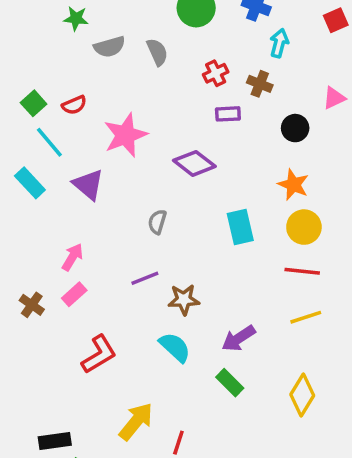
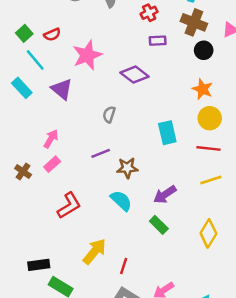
brown cross: (260, 84) -> (194, 22), moved, size x1.5
cyan rectangle: (240, 227) -> (167, 133), moved

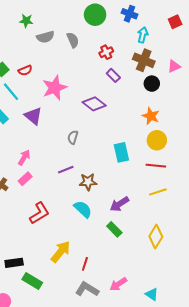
purple rectangle: (158, 41) -> (113, 75), turned 48

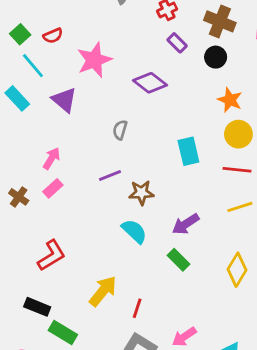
black circle: (152, 84) -> (216, 57), moved
red L-shape: (39, 213) -> (51, 255), moved
black rectangle: (14, 263) -> (37, 307), turned 30

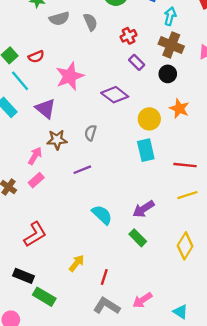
yellow circle: (238, 134) -> (149, 119), moved
brown star: (141, 193) -> (57, 140), moved
yellow arrow: (103, 291) -> (77, 263), size x0.7

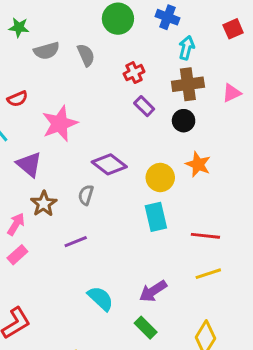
brown cross: (171, 45) -> (188, 84), turned -30
purple diamond: (115, 95) -> (109, 164), moved
brown star: (57, 140) -> (44, 204), turned -30

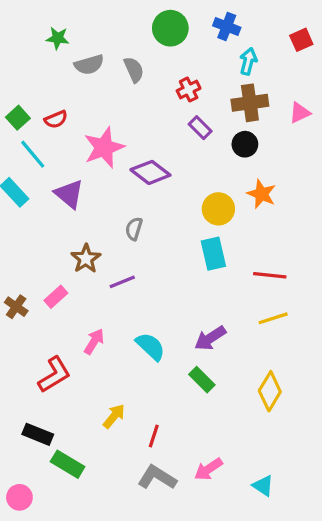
purple diamond: (109, 164) -> (150, 172), moved
brown star: (44, 204) -> (86, 259), moved
pink arrow: (16, 224) -> (94, 342), moved

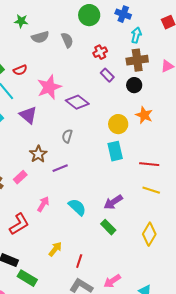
yellow line: (273, 318) -> (151, 190), turned 36

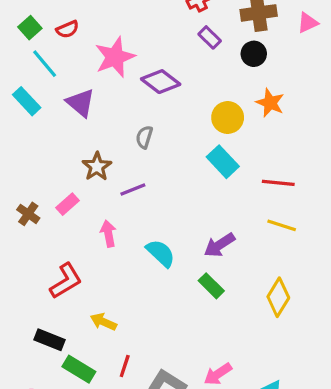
cyan rectangle: (115, 151) -> (223, 162), turned -30
pink arrow: (43, 204) -> (108, 234), moved, turned -42
yellow arrow: (55, 249) -> (103, 322), moved, turned -105
red line: (79, 261) -> (125, 366), moved

